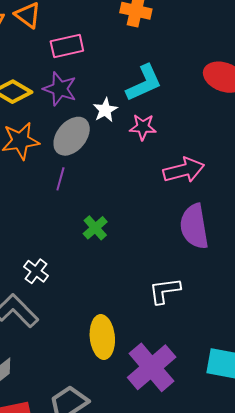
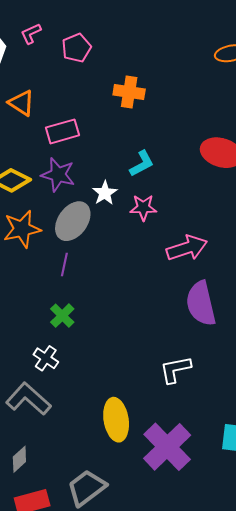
cyan L-shape: (144, 83) -> (142, 164), size x0.7
green cross: (95, 228) -> (62, 316), moved

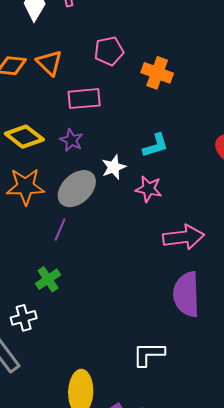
pink pentagon: (76, 48) -> (109, 51), moved
purple star: (58, 175) -> (71, 140), size x0.7
white cross: (46, 358) -> (24, 318), turned 30

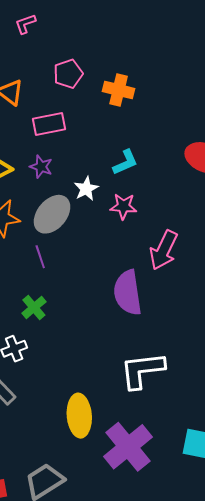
purple line: (60, 229) -> (40, 257), turned -35
pink arrow: (183, 237) -> (164, 250), turned 129
purple semicircle: (186, 294) -> (128, 293), moved
white L-shape: (149, 354) -> (142, 370), size x1.4

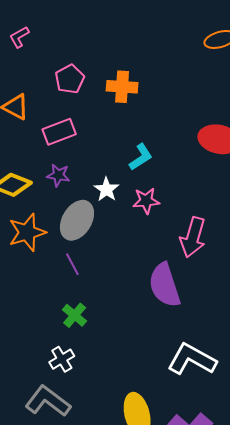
white L-shape: (142, 370) -> (192, 359), turned 45

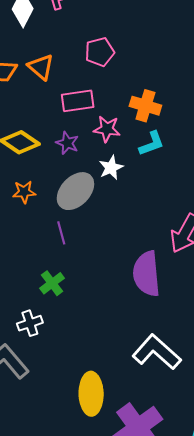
orange cross: (122, 87) -> (145, 106), moved
pink star: (146, 201) -> (107, 129), moved
orange star: (27, 232) -> (24, 192), size x0.6

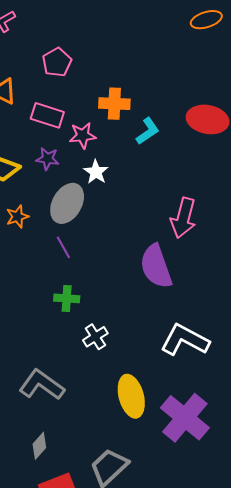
pink rectangle: (78, 101) -> (47, 115), turned 40
cyan L-shape: (152, 144) -> (148, 131), moved
green cross: (52, 283) -> (67, 298), turned -35
white cross: (30, 323) -> (95, 337), moved

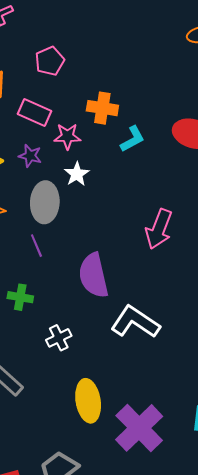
gray ellipse: (67, 203) -> (45, 202), turned -33
purple semicircle: (156, 266) -> (94, 276), moved
green cross: (67, 298) -> (20, 297), moved
white L-shape: (185, 340) -> (135, 322), moved

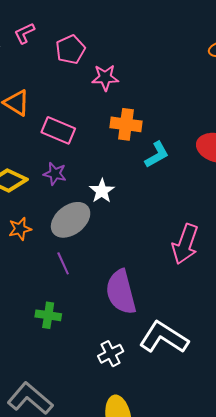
pink pentagon: (50, 61) -> (70, 50), moved
pink star: (67, 136) -> (105, 78), moved
gray ellipse: (45, 202) -> (71, 220), turned 51
white cross: (59, 338) -> (111, 354), moved

